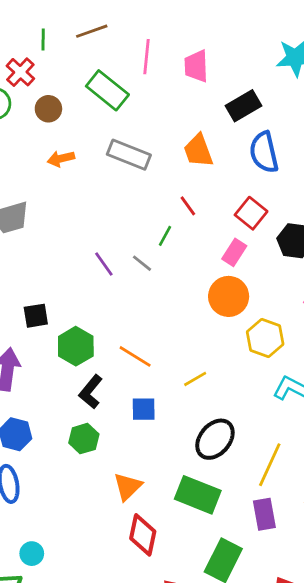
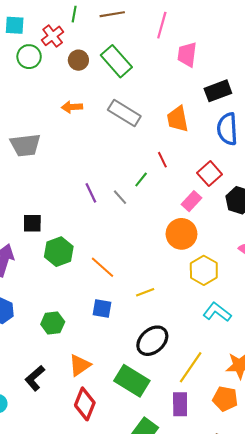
pink line: (146, 57) -> (162, 25), moved
brown circle: (48, 109) -> (78, 60), moved
black L-shape: (91, 392) -> (35, 378), moved

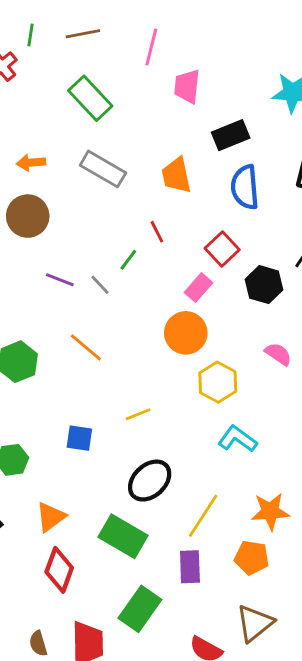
brown circle: (78, 60) -> (28, 216), moved, size x1.5
purple line: (91, 193) -> (60, 280), turned -42
orange line: (102, 267) -> (86, 347), moved

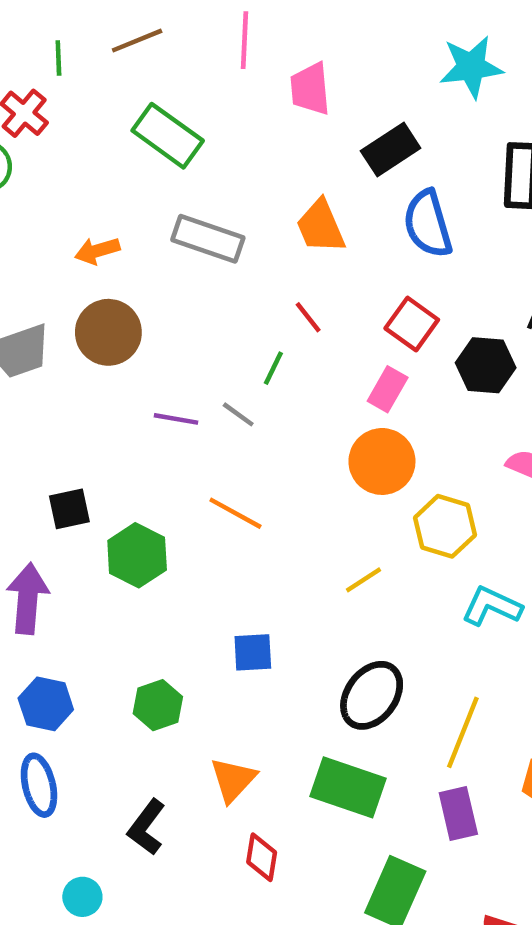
yellow line: (138, 414) -> (364, 580), moved
red diamond: (59, 570) -> (262, 857), size x0.7

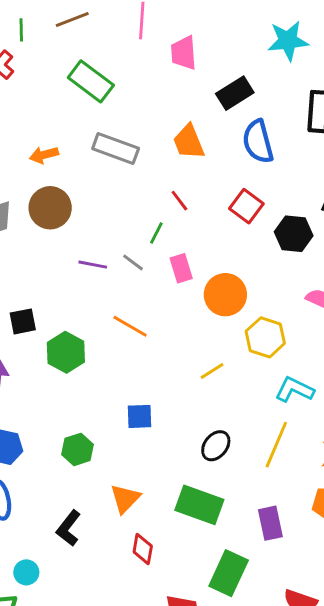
pink rectangle: (388, 389) -> (181, 268), moved, turned -48
black ellipse: (372, 695) -> (216, 446), size x0.7
yellow line: (463, 732) -> (276, 445), moved

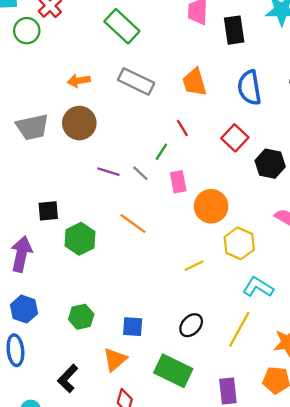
black rectangle: (235, 93) -> (234, 30), moved, turned -72
blue square: (139, 416) -> (133, 327), moved

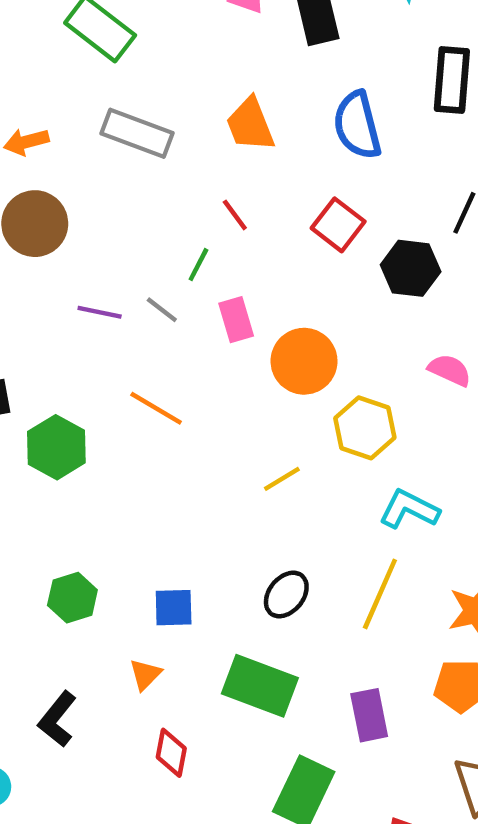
orange triangle: (115, 360) -> (145, 674), size x0.7

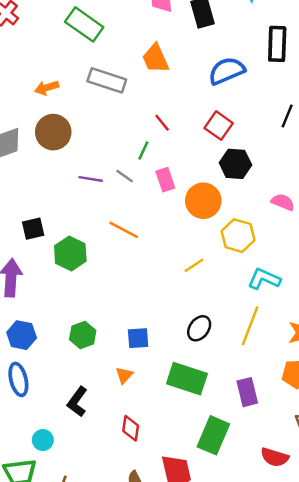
orange trapezoid: (250, 125) -> (156, 59), moved
blue semicircle: (357, 125) -> (227, 71), turned 84
black hexagon: (411, 268) -> (235, 164), moved
red diamond: (171, 753) -> (131, 428), moved

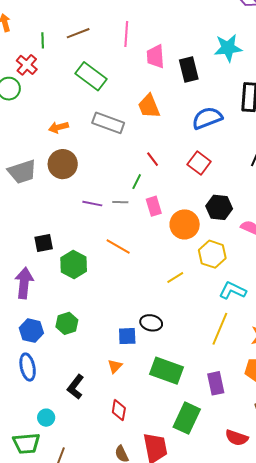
black hexagon: (235, 164) -> (219, 207), moved
gray line: (125, 176) -> (120, 202), turned -35
black ellipse: (199, 328) -> (151, 323), moved, turned 65
green hexagon: (83, 335) -> (67, 323), moved

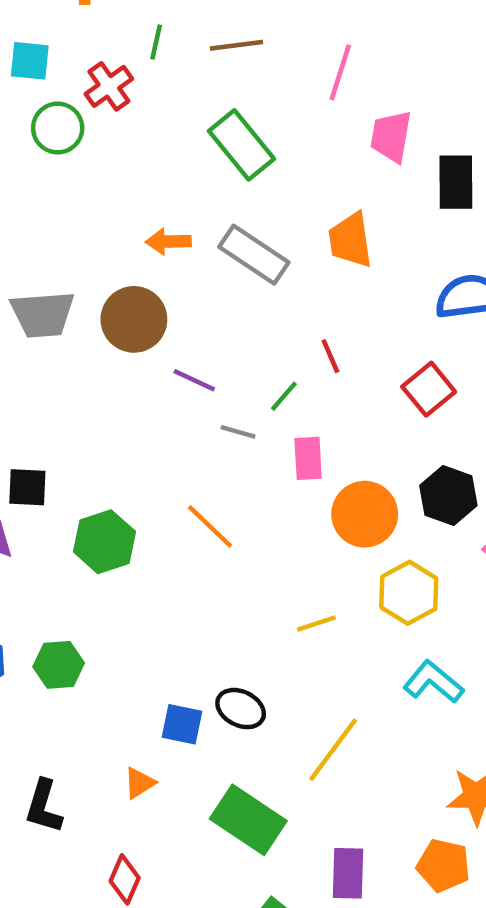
orange arrow: (58, 127) -> (168, 242), moved
purple line: (92, 204) -> (194, 380), moved
black square: (44, 243) -> (27, 487), moved
yellow line: (220, 329) -> (333, 750), moved
black L-shape: (76, 387) -> (44, 806), turned -35

